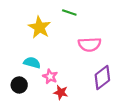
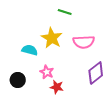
yellow star: (39, 27) -> (52, 38), moved
cyan semicircle: (32, 63) -> (30, 50), moved

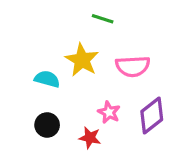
pink star: (47, 72) -> (109, 112), moved
black circle: (18, 80) -> (47, 125), moved

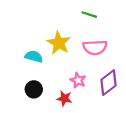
green line: (103, 19) -> (89, 15), moved

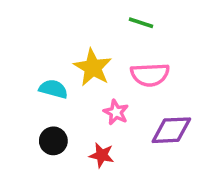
pink star: (78, 80) -> (116, 112), moved
purple diamond: (109, 83) -> (171, 130), turned 35

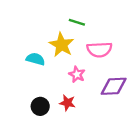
green line: (141, 23) -> (77, 22), moved
black circle: (53, 141) -> (40, 106), moved

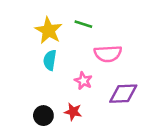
yellow star: (62, 45) -> (49, 31), moved
cyan semicircle: (35, 59) -> (50, 60), moved, turned -96

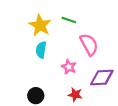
pink semicircle: (108, 54) -> (89, 44), turned -115
red star: (73, 112) -> (75, 95), moved

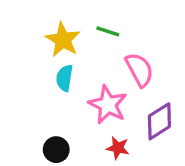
pink star: (69, 67) -> (108, 105), size x1.6
purple diamond: (102, 78) -> (159, 121), turned -30

